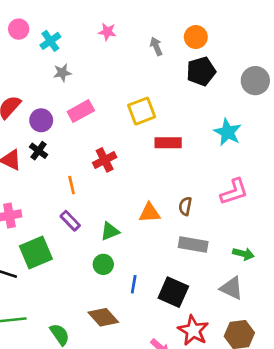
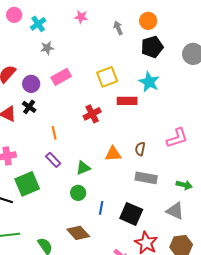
cyan star: (228, 132) -> (149, 82), moved
red cross: (105, 160) -> (92, 114), moved

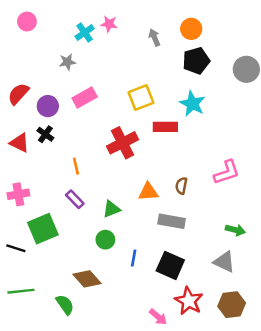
cyan cross: (38, 24) -> (85, 33), moved
red cross: (92, 114) -> (123, 143), size x1.4
gray rectangle: (146, 178) -> (172, 221), moved
brown diamond: (78, 233) -> (87, 279), moved

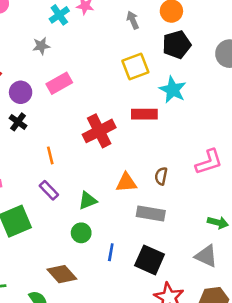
yellow square: (141, 97) -> (135, 67), moved

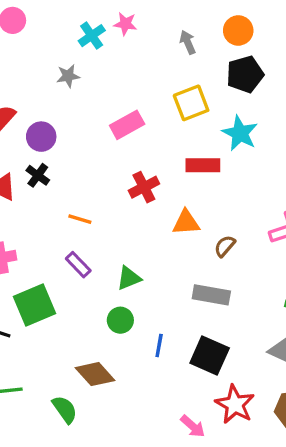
pink rectangle: (59, 83) -> (127, 125), moved
red cross: (99, 131) -> (144, 187), size x0.7
orange line: (50, 155) -> (80, 219), turned -60
brown semicircle: (161, 176) -> (225, 246), turned 30
orange triangle: (126, 183) -> (186, 222), moved

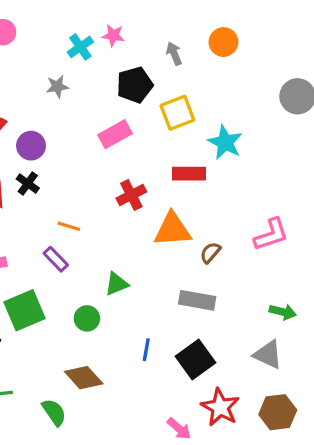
black pentagon: (245, 74) -> (135, 85), moved
orange triangle: (186, 222) -> (172, 230), size x1.4
purple rectangle: (78, 265) -> (56, 259), moved
green circle: (120, 320) -> (87, 318), moved
black square: (210, 356) -> (196, 360), turned 30

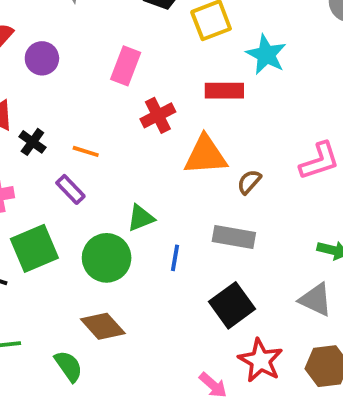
pink rectangle: (115, 134) -> (126, 66), moved, turned -40
black cross: (28, 184) -> (32, 142), moved
green circle: (87, 318) -> (107, 258), size x1.6
blue line: (146, 350) -> (175, 258), moved

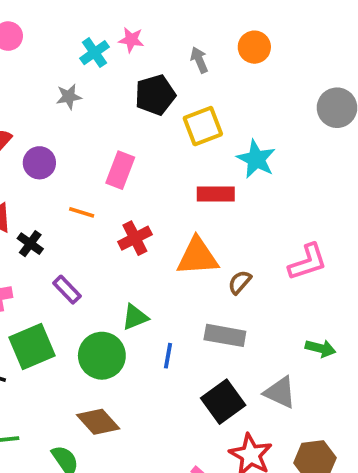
red cross: (158, 115) -> (135, 238), moved
orange line: (86, 151) -> (82, 212), moved
gray triangle: (316, 300) -> (280, 392), moved

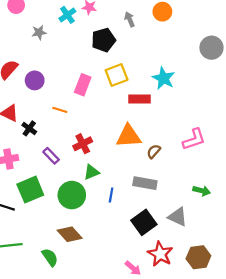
gray star: (69, 97) -> (39, 32), moved
yellow square: (203, 126) -> (117, 75), moved
red cross: (135, 238) -> (83, 144), moved

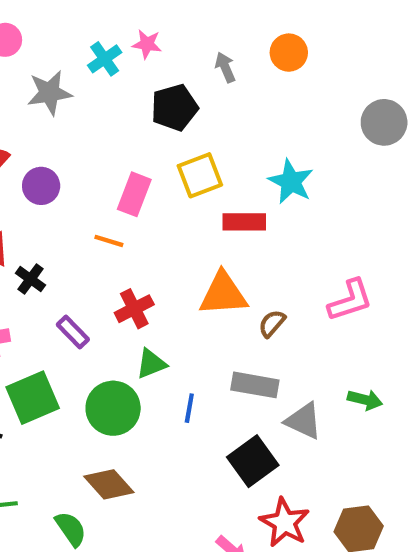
gray star: (39, 32) -> (50, 93), size x1.5
orange line: (60, 110) -> (109, 241), moved
gray triangle: (178, 217) -> (304, 421), moved

